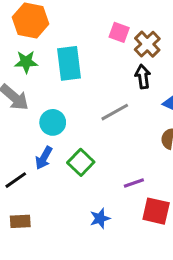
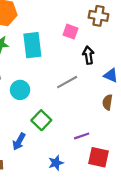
pink square: (119, 32) -> (70, 32), moved
brown cross: (147, 44) -> (99, 16), moved, turned -36
blue arrow: (44, 158) -> (19, 142), moved

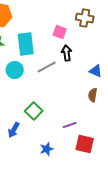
black arrow: (88, 55) -> (67, 53), moved
gray line: (67, 82) -> (47, 67), moved
cyan circle: (20, 90) -> (15, 70), moved

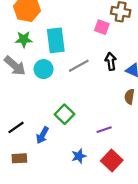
pink square: (60, 32) -> (102, 27), moved
black arrow: (67, 53) -> (111, 61), moved
red square: (85, 144) -> (112, 160), moved, turned 30

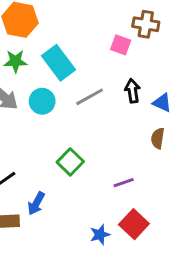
cyan rectangle: (56, 40) -> (58, 63), turned -30
blue arrow: (42, 135) -> (36, 203), moved
blue star: (79, 156) -> (100, 235), moved

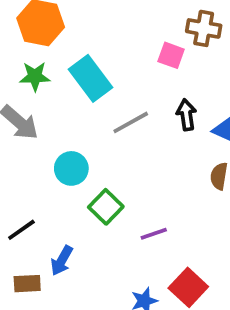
cyan circle: (42, 101) -> (71, 168), moved
purple line: (124, 183) -> (154, 234), moved

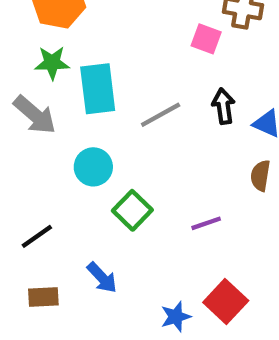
cyan rectangle: (90, 78) -> (98, 89), moved, turned 30
purple line: (154, 234) -> (206, 223), moved
blue arrow: (62, 261) -> (102, 278), moved, turned -72

